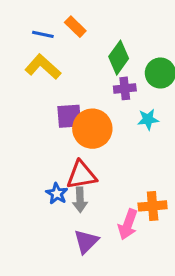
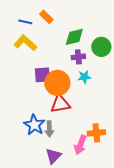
green diamond: (119, 58) -> (74, 37), turned 40
cyan star: (148, 119) -> (84, 77), moved
red triangle: (82, 175) -> (60, 104), moved
blue star: (57, 194) -> (34, 125), size x1.5

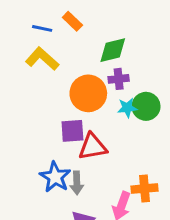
green circle: (101, 47) -> (146, 106), moved
purple square: (42, 75) -> (72, 131), moved
orange circle: (57, 83) -> (88, 93), moved

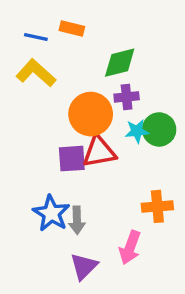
orange rectangle: (72, 21) -> (72, 28), turned -30
red triangle: (93, 147) -> (99, 152), moved
orange cross: (145, 189) -> (157, 206), moved

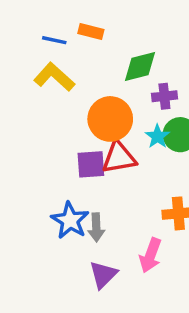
purple cross: (127, 97) -> (164, 96), moved
cyan star: (137, 131) -> (157, 136), turned -30

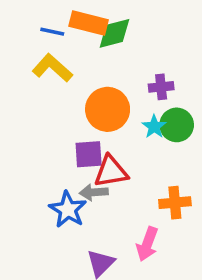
orange rectangle: (91, 31) -> (89, 23), size x1.5
green diamond: (140, 66) -> (114, 33), moved
red triangle: (119, 157) -> (111, 172), moved
gray arrow: (96, 227) -> (94, 192), moved, turned 88

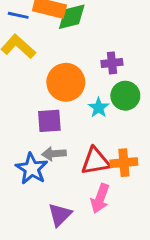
cyan star: (154, 127) -> (99, 108), moved
red triangle: (111, 172) -> (96, 161), moved

